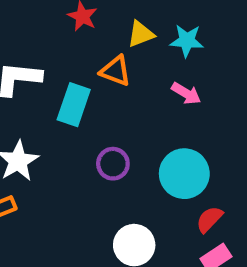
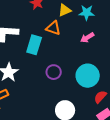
pink arrow: (186, 93) -> (87, 38), turned 120

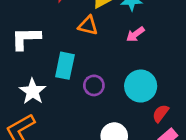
cyan rectangle: (34, 45) -> (65, 66), moved

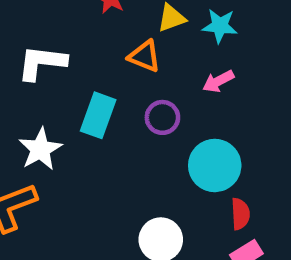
purple circle: (94, 85) -> (162, 117), moved
red semicircle: (161, 113) -> (240, 214), turned 132

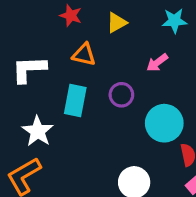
cyan star: (220, 26) -> (174, 21), moved
orange triangle: (144, 56) -> (84, 55), moved

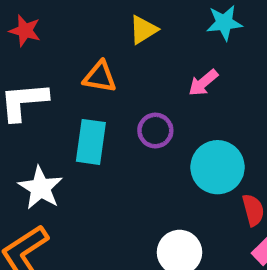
red star: (71, 15) -> (25, 31), moved

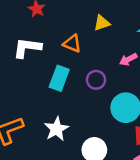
white star: (41, 188) -> (56, 129), moved

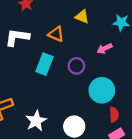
yellow triangle: (102, 23) -> (82, 17), turned 40
white star: (56, 129) -> (36, 121), moved

